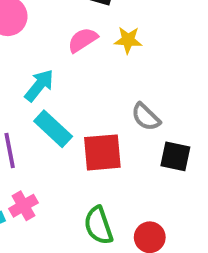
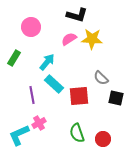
yellow star: (128, 40) -> (92, 39), size x1.5

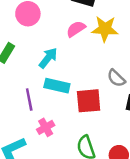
cyan rectangle: (54, 84) -> (57, 86), turned -30
pink cross: (39, 123) -> (46, 127), moved

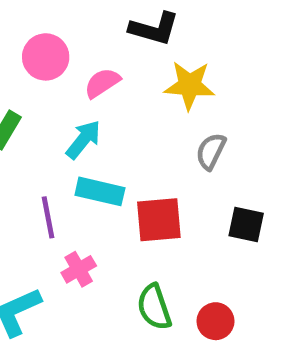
pink semicircle: (76, 29) -> (102, 83), moved
gray semicircle: (116, 78) -> (211, 151), moved, turned 72

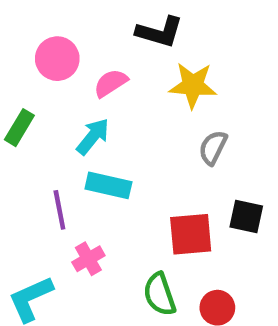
red square: (159, 220) -> (191, 234), moved

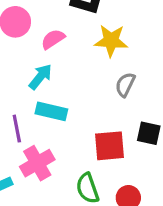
pink cross: (88, 259) -> (37, 163), size x1.5

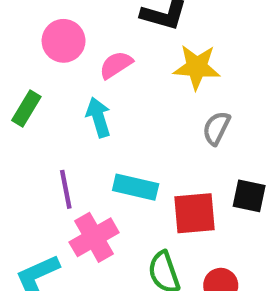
cyan arrow: (40, 77) -> (98, 117), turned -56
cyan rectangle: (51, 111) -> (136, 187), moved

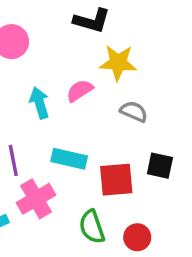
pink semicircle: (116, 65) -> (80, 91), moved
gray semicircle: (216, 128) -> (134, 112), turned 88

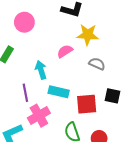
cyan arrow: (39, 103) -> (41, 70), moved

